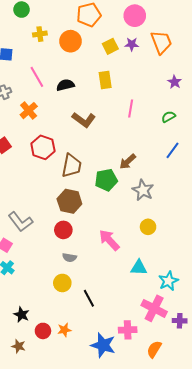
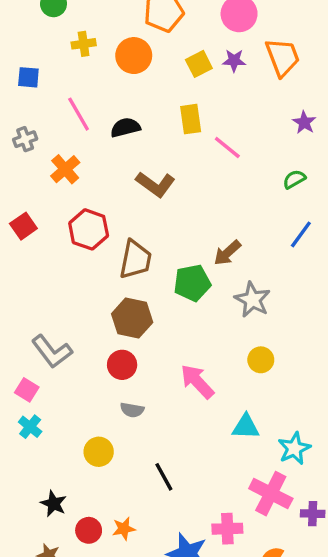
pink line: (131, 109) -> (227, 148), moved, turned -60
yellow circle: (62, 283) -> (99, 452), moved

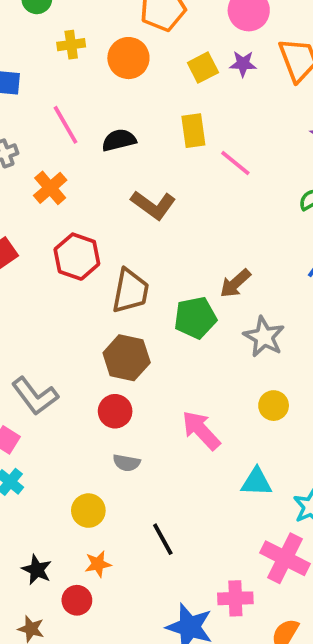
orange star: (124, 529) -> (98, 564), moved

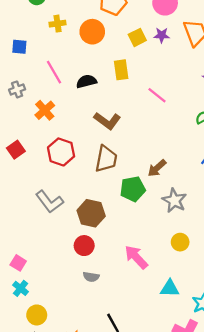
yellow rectangle: (193, 131) -> (121, 70), moved
brown trapezoid: (130, 291) -> (106, 159), moved
gray L-shape: (35, 396) -> (49, 202), moved
yellow circle: (88, 511) -> (37, 315), moved

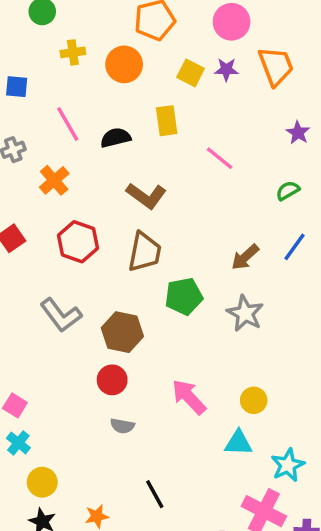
yellow square: (137, 37) -> (191, 73), turned -36
brown arrow: (157, 168) -> (245, 257), moved
yellow circle: (180, 242) -> (254, 400), moved

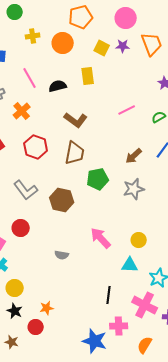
pink line: (220, 158) -> (127, 110), moved, turned -66
gray star: (245, 313) -> (134, 189), turned 30
red circle: (112, 380) -> (21, 228), moved
black line: (155, 494) -> (109, 295), moved, turned 36

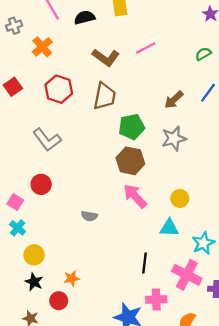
pink line: (127, 110) -> (146, 48), moved
brown hexagon: (62, 200) -> (130, 161), moved

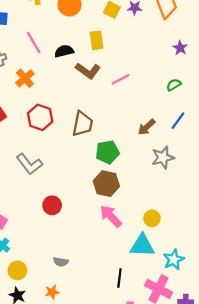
brown L-shape: (106, 57) -> (88, 71), moved
gray star: (174, 139) -> (163, 158), moved
red circle: (41, 184) -> (52, 205), moved
gray semicircle: (89, 216) -> (61, 262), moved
cyan triangle: (169, 228) -> (142, 245), size x1.4

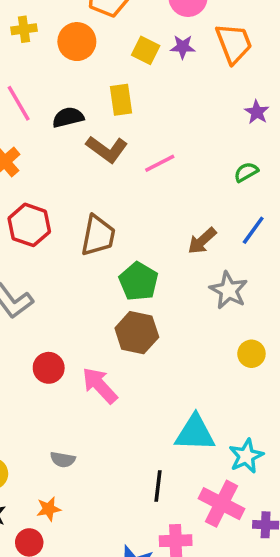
green pentagon: (107, 152) -> (139, 281), turned -30
gray star: (163, 158) -> (229, 290), turned -30
pink arrow: (111, 216) -> (100, 385), moved
yellow circle: (152, 218) -> (251, 354), moved

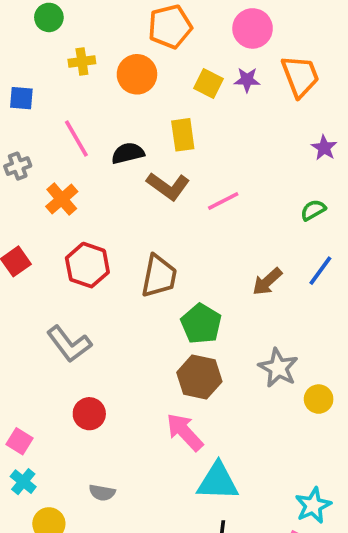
gray star: (229, 290) -> (278, 368), moved
red circle: (49, 368) -> (89, 414), moved
pink arrow: (100, 385) -> (185, 432), moved
cyan triangle: (195, 433) -> (218, 482), moved
gray semicircle: (63, 460) -> (102, 493), moved

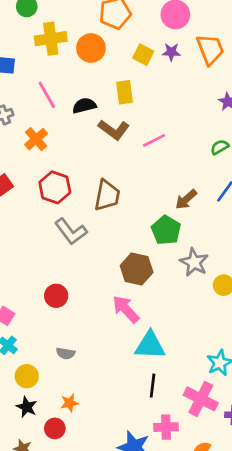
yellow cross: (82, 61) -> (51, 39), size x1.6
green pentagon: (201, 324) -> (166, 230), moved
gray L-shape: (69, 344) -> (71, 232), moved

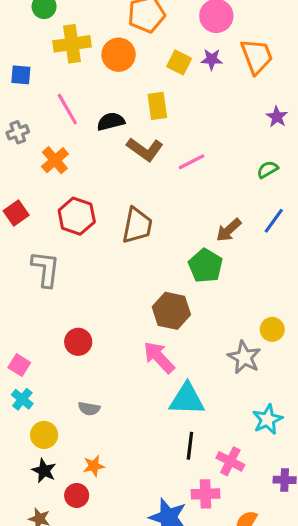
gray L-shape: (71, 232) -> (46, 269), moved, turned -136
gray star: (194, 262) -> (244, 357), moved
pink cross: (201, 399) -> (230, 461), moved, size x0.7

